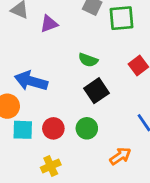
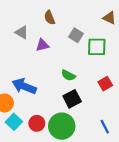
green circle: (87, 128) -> (62, 126), size x1.6
cyan square: (23, 130) -> (14, 122), turned 35

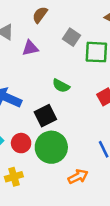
brown semicircle: (50, 18) -> (40, 15), turned 56
black square: (72, 99) -> (45, 116), moved

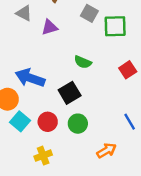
green circle: (51, 147) -> (78, 124), size x0.6

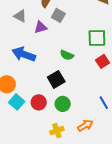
gray square: (89, 13) -> (58, 15), moved
green square: (115, 26) -> (97, 38), moved
blue arrow: (30, 78) -> (24, 54), moved
yellow cross: (43, 156) -> (57, 131), moved

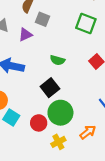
green square: (97, 38) -> (86, 24), moved, turned 30
red circle: (39, 102) -> (39, 123), moved
green circle: (63, 104) -> (60, 113), size x1.5

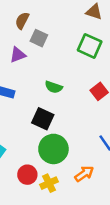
black square: (50, 88) -> (43, 119), turned -30
red circle: (39, 123) -> (27, 175), moved

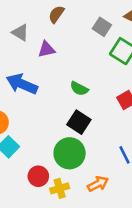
gray square: (39, 38) -> (102, 27), moved
black square: (43, 119) -> (79, 122), moved

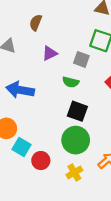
gray square: (102, 27) -> (81, 59), moved
purple triangle: (46, 49) -> (50, 53), moved
red circle: (38, 176) -> (41, 161), moved

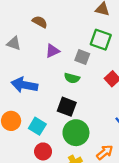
brown semicircle: (36, 23) -> (40, 22), turned 96
black square: (77, 111) -> (67, 107), moved
cyan square: (21, 147) -> (37, 126), moved

